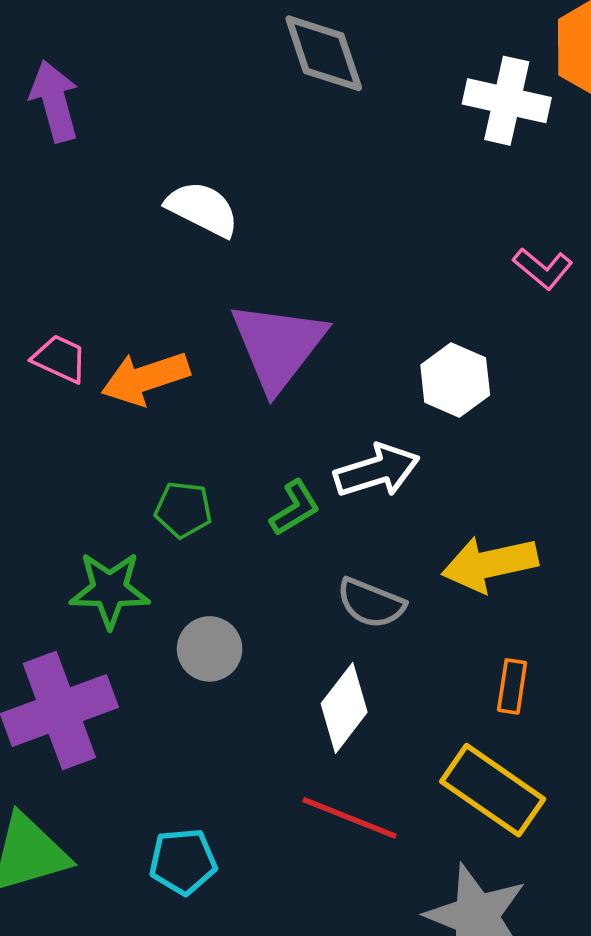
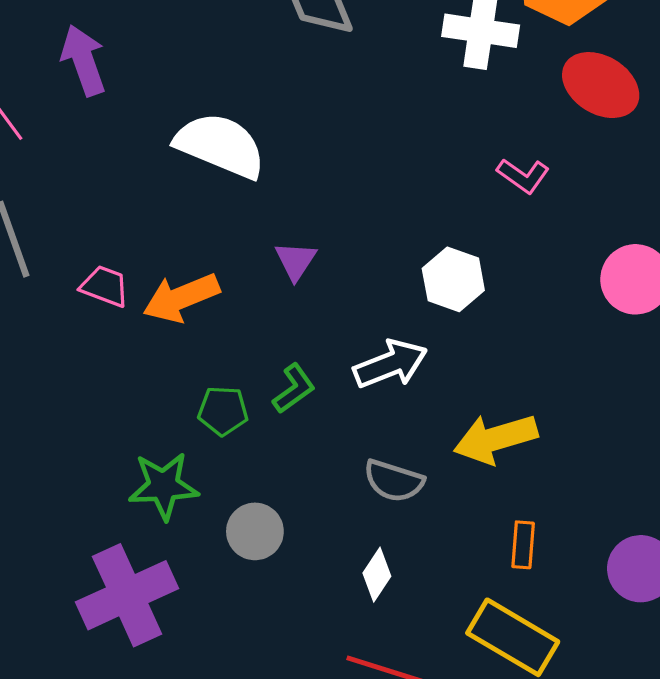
white semicircle: (202, 209) -> (220, 145), size x1.4
purple triangle: (278, 346) -> (296, 261), size x0.5
green L-shape: (295, 508) -> (294, 389), moved
white diamond: (344, 708) -> (377, 575), size x0.7

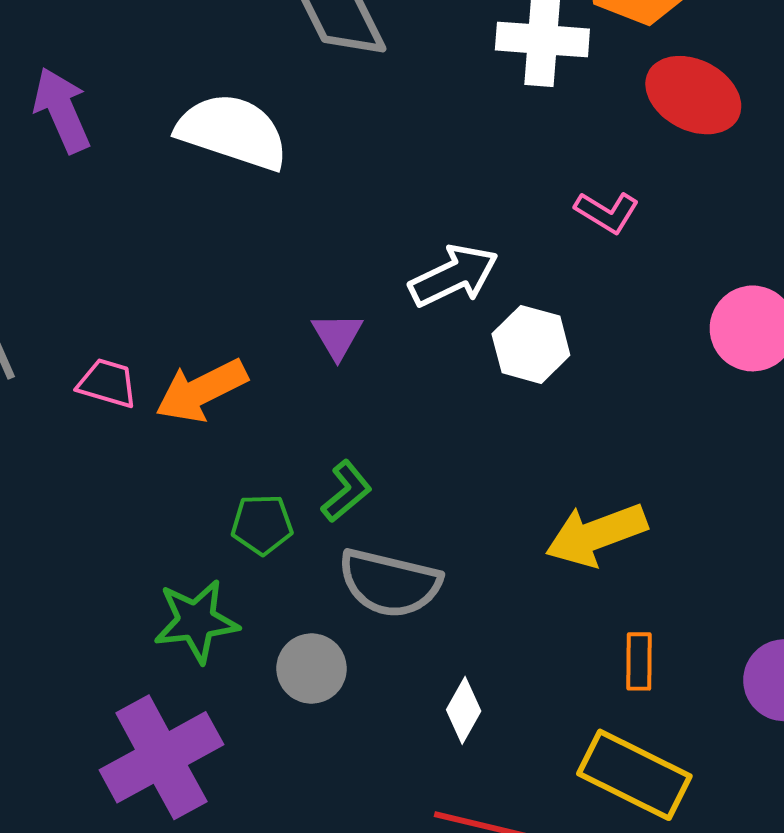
white semicircle: (220, 145) -> (233, 132), moved
white arrow: (390, 364) -> (454, 276), moved
gray semicircle: (394, 481) -> (390, 583), moved, size x1.4

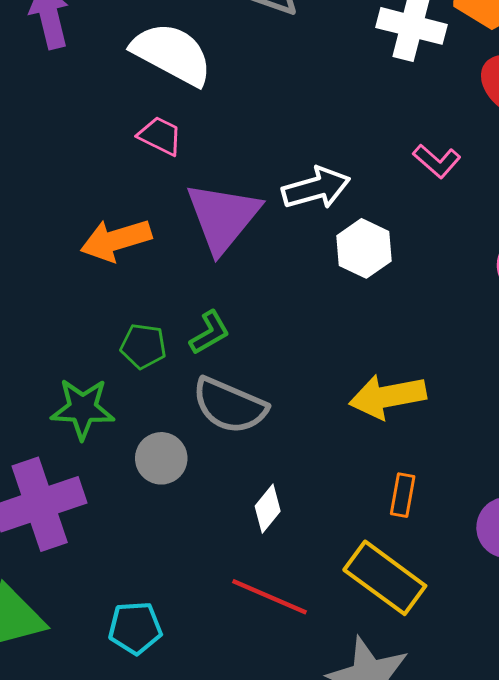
purple triangle: (337, 336) -> (223, 217), size x2.0
pink trapezoid: (107, 383) -> (160, 136), moved

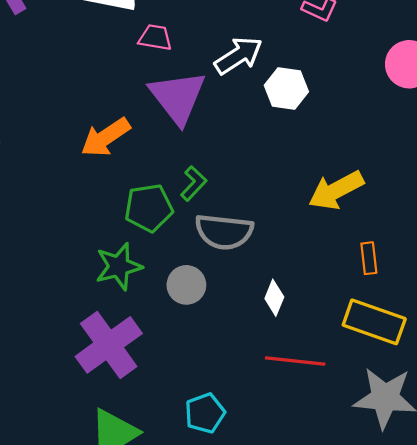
pink trapezoid: (160, 136) -> (155, 38), moved
green pentagon: (143, 346) -> (149, 208), size x1.4

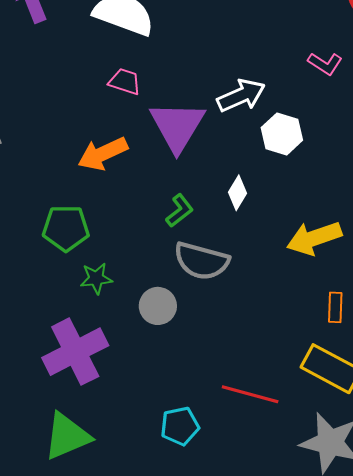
pink trapezoid: (155, 38) -> (125, 82), moved
green pentagon: (149, 208) -> (66, 228), moved
green star: (119, 266) -> (96, 278), size x0.7
white diamond: (274, 298) -> (237, 193), moved
cyan pentagon: (205, 413) -> (180, 426), moved

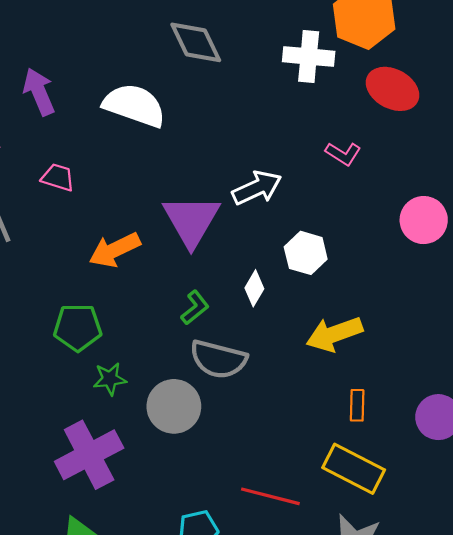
pink trapezoid: (125, 82) -> (58, 177), moved
white hexagon: (282, 134) -> (306, 253), moved
gray circle: (158, 306) -> (174, 406), size x1.4

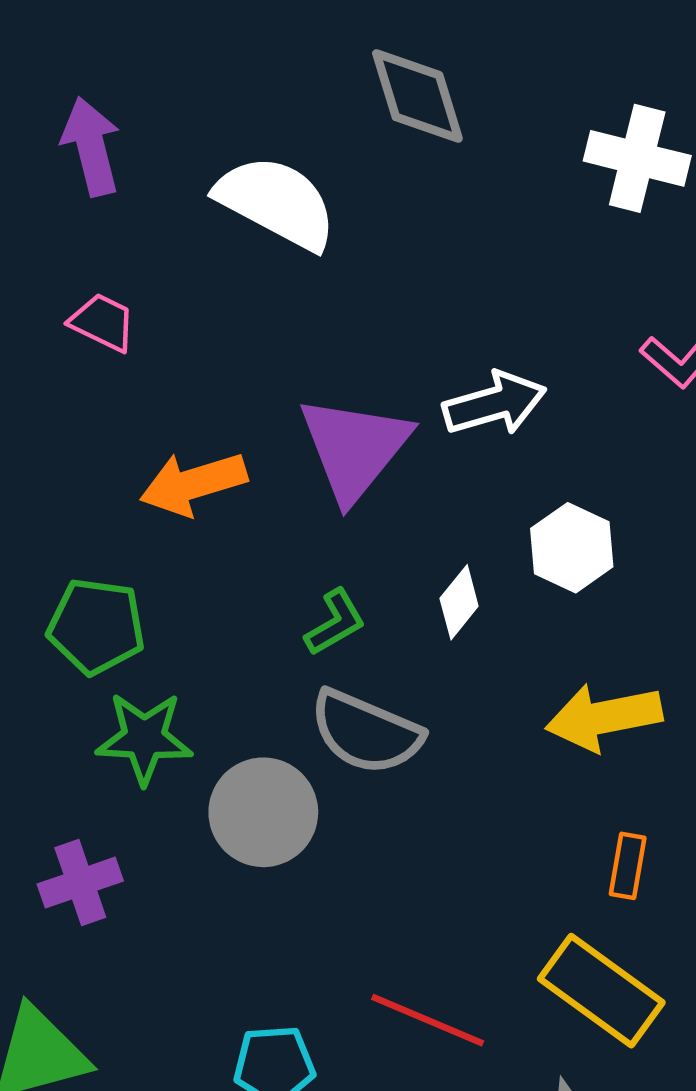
green star: (110, 379) -> (144, 738), size x1.4
purple cross: (89, 455) -> (80, 883), size x0.6

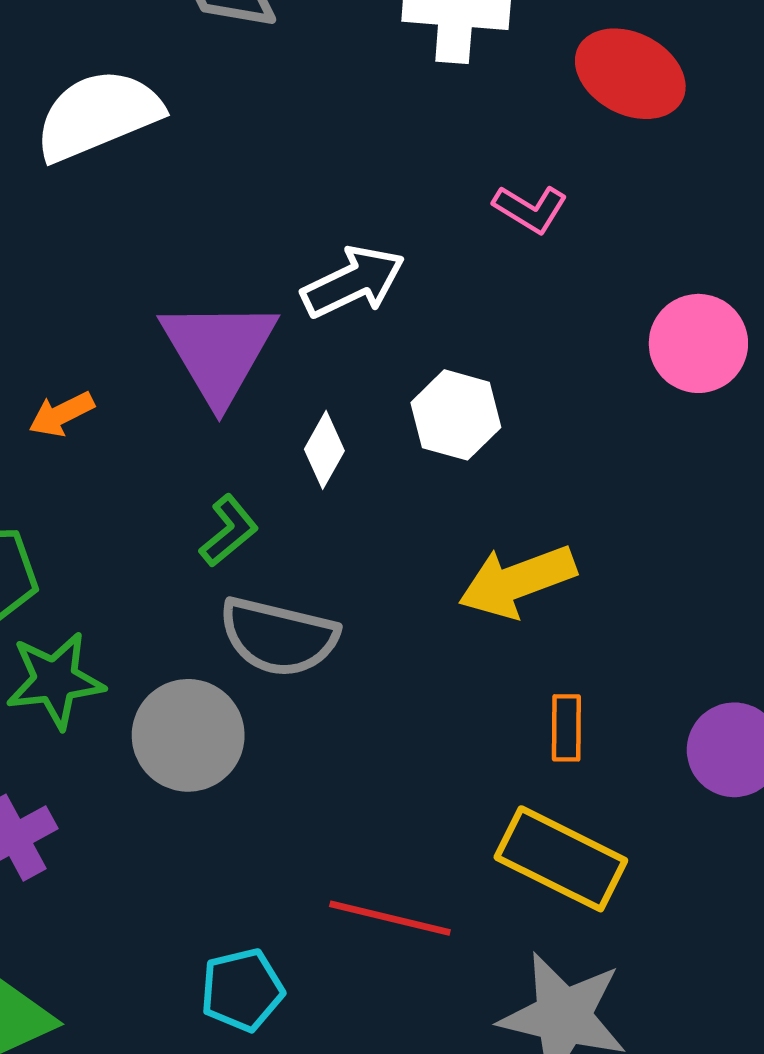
white semicircle: (276, 202) -> (98, 115), turned -41
orange arrow: (193, 484) -> (61, 414), size x0.6
white diamond: (459, 602) -> (324, 450), moved

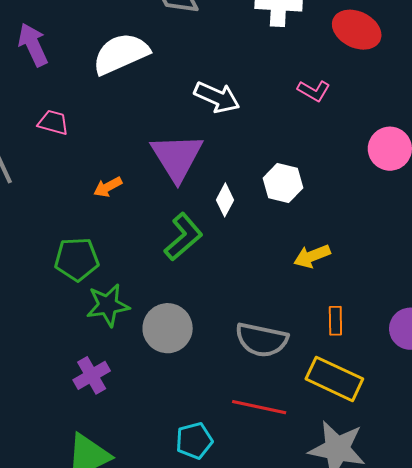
white arrow: (353, 282) -> (217, 97), moved, turned 51
green L-shape: (229, 531) -> (183, 237), size x1.5
yellow arrow: (517, 581) -> (312, 256), size x0.7
gray semicircle: (279, 637) -> (262, 340), moved

